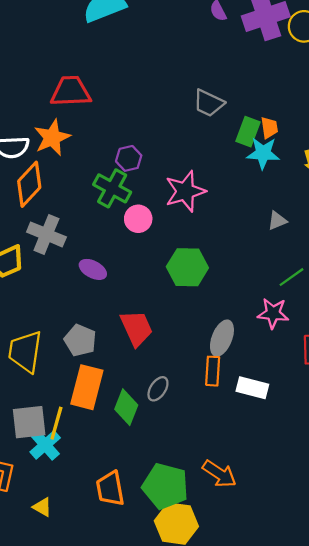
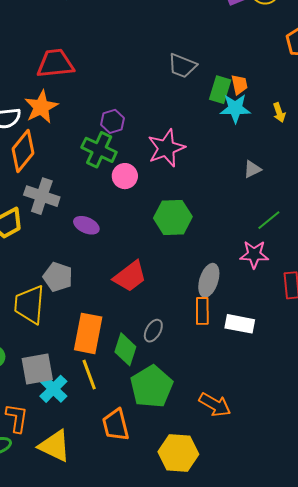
red trapezoid: (136, 328) -> (130, 276), turned 81
gray pentagon: (80, 340) -> (58, 277), moved
yellow line: (56, 423) -> (89, 375), moved, turned -32
green pentagon: (165, 486) -> (152, 387), moved, turned 30
yellow triangle: (42, 507) -> (55, 446), size x1.8

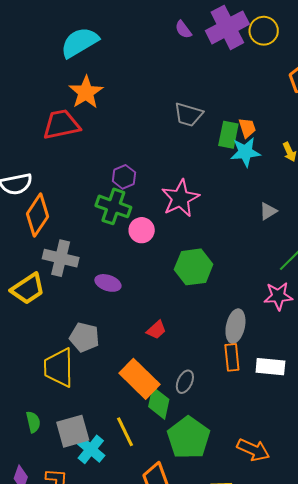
orange star: (41, 107) -> (86, 92), moved
red trapezoid: (130, 276) -> (156, 330), size x0.6
orange rectangle: (88, 333) -> (140, 379), moved, turned -51

